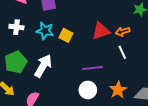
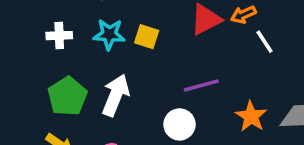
white line: (122, 52) -> (264, 42), moved
white circle: (88, 90) -> (180, 124), moved

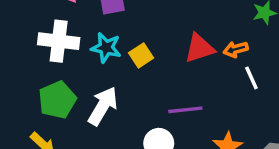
white cross: (59, 36) -> (59, 41), size x1.6
yellow square: (147, 37) -> (141, 55), turned 30

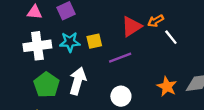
yellow square: (141, 55) -> (94, 41), turned 35
purple line: (185, 110) -> (120, 58), moved

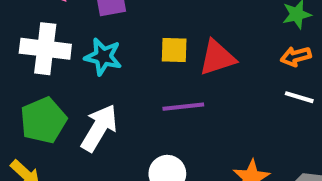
orange arrow: (156, 21) -> (296, 56), moved
white line: (171, 37) -> (299, 97), moved, turned -49
yellow square: (94, 41) -> (174, 50), moved

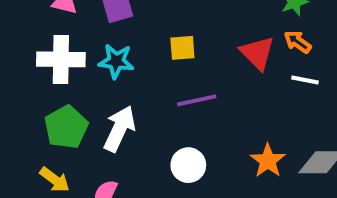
orange arrow: (296, 56) -> (298, 42), turned 56
red triangle: (217, 58) -> (257, 53), moved, turned -51

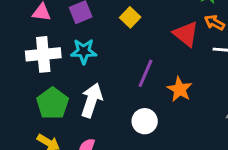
yellow square: (182, 48) -> (130, 17), moved, turned -36
purple line: (197, 100) -> (146, 73), turned -48
orange star: (268, 161) -> (180, 89), moved

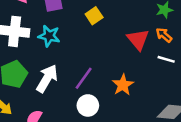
purple line: (146, 73) -> (84, 78), moved

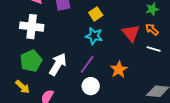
cyan star: (49, 36) -> (94, 36), moved

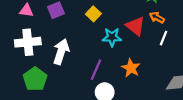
cyan star: (94, 36) -> (112, 37), moved
white line: (154, 49) -> (163, 38), turned -72
white arrow: (58, 64) -> (61, 52), moved

